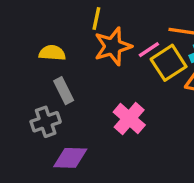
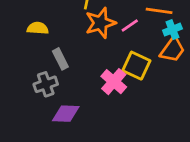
yellow semicircle: (52, 53) -> (38, 28), moved
yellow square: (169, 63) -> (136, 66), moved, turned -32

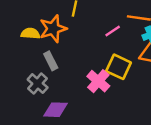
orange star: (100, 23) -> (53, 29), moved
gray cross: (46, 84) -> (38, 83), turned -30

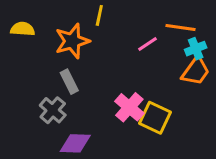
yellow semicircle: (30, 33) -> (23, 29), moved
yellow square: (119, 67) -> (155, 118), moved

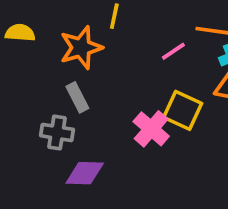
gray cross: (53, 110) -> (57, 133), turned -32
yellow square: (155, 118) -> (183, 110), moved

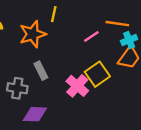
gray rectangle: (77, 97) -> (41, 71), moved
yellow square: (183, 110) -> (97, 74), turned 30

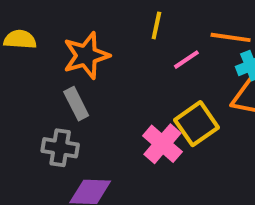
yellow line: (54, 14) -> (156, 25), moved
gray rectangle: (41, 71) -> (76, 104), moved

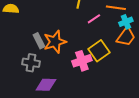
orange star: (86, 56) -> (55, 42), moved
pink cross: (162, 144) -> (82, 61), turned 30

